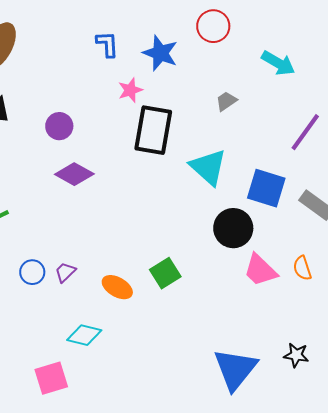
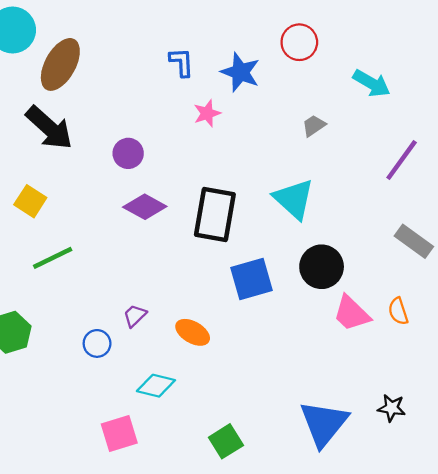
black rectangle: (153, 130) -> (215, 215), moved
blue square: (266, 188) -> (252, 279), moved, turned -33
blue circle: (32, 272) -> (97, 343), moved
green square: (165, 273) -> (226, 441), moved

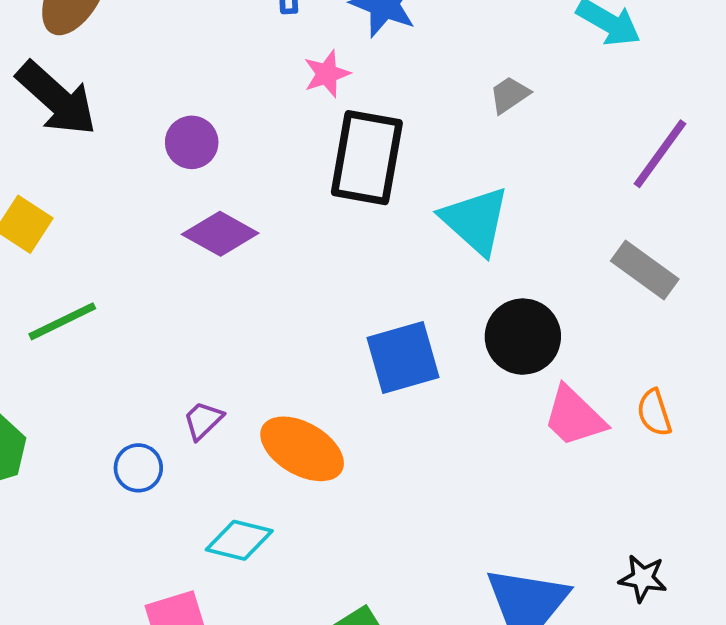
black rectangle: (215, 215) -> (367, 158), moved
gray rectangle: (414, 241) -> (645, 270), moved
orange ellipse: (193, 332) -> (302, 449), size x1.4

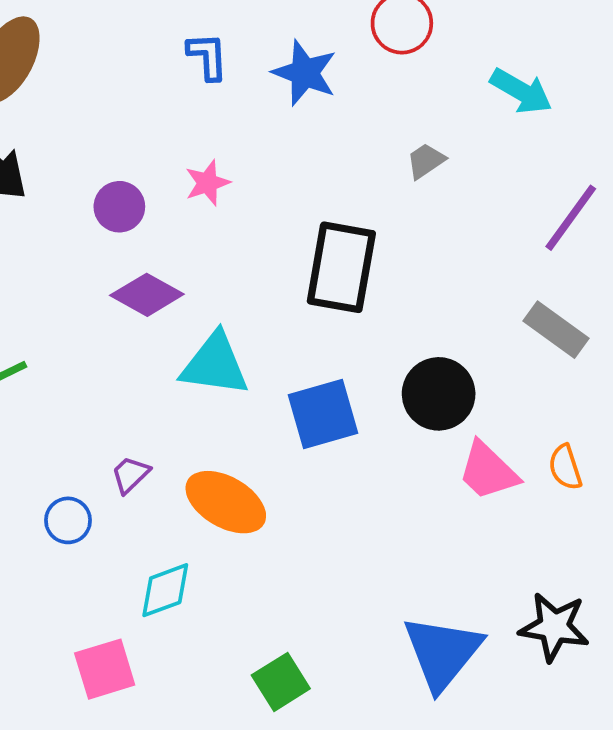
pink star: (327, 74) -> (207, 183), moved
black rectangle: (367, 158) -> (341, 267), moved
cyan triangle: (475, 220) -> (215, 365), moved, turned -34
cyan diamond: (239, 540) -> (165, 590), turned -34
black star: (643, 578) -> (554, 627), size x1.5

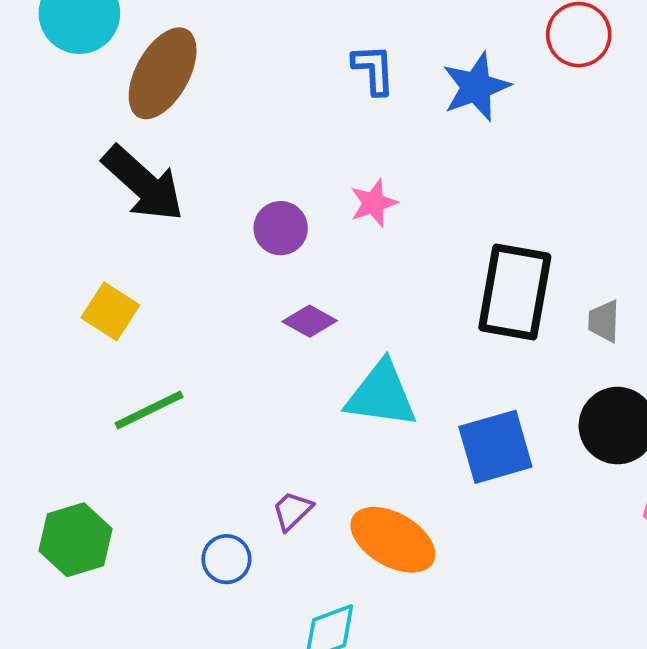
blue star: (305, 73) -> (476, 87), turned 30
gray trapezoid: (426, 161) -> (604, 321), moved, turned -54
purple diamond: (147, 295) -> (310, 321), size x0.7

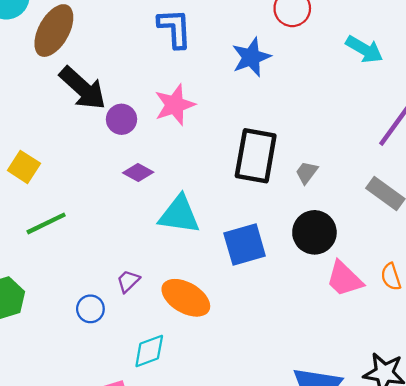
blue L-shape: (374, 69) -> (175, 28), size x1.4
blue star: (476, 87) -> (251, 57), moved
black arrow: (143, 184) -> (83, 88), moved
pink star: (374, 203) -> (175, 105), size x1.5
gray trapezoid: (604, 321) -> (307, 172), turned 35

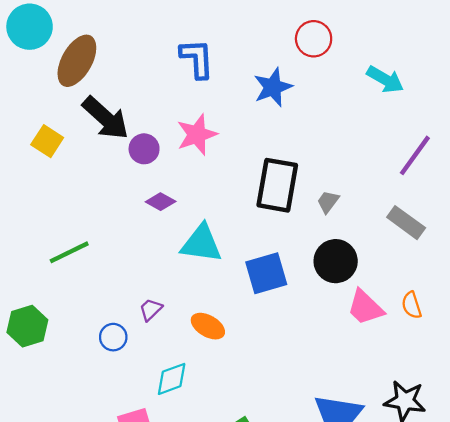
yellow square: (24, 167) -> (47, 141), moved
orange ellipse: (186, 298) -> (208, 326), size x0.7

